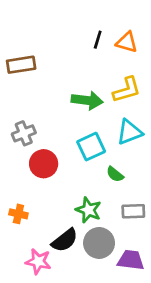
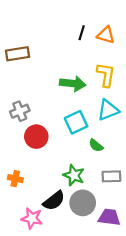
yellow L-shape: (127, 90) -> (106, 75), turned -65

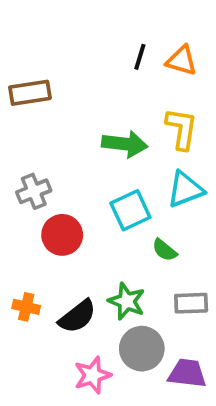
black semicircle: (54, 201) -> (77, 316), moved
pink star: (32, 218) -> (92, 375), moved, turned -30

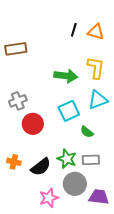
gray rectangle: (191, 303) -> (91, 160), moved

